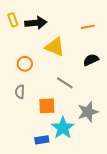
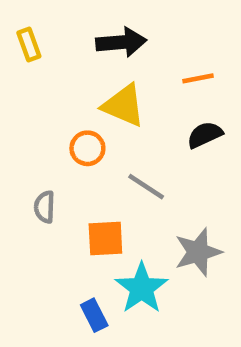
black arrow: (36, 23) -> (121, 42), moved
orange line: (88, 27) -> (198, 78), moved
orange circle: (25, 64) -> (87, 148), moved
blue rectangle: (42, 140) -> (94, 315), turned 72

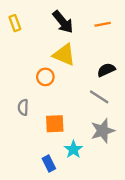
black arrow: (121, 42) -> (63, 22), turned 55
orange line: (198, 78) -> (103, 24), moved
gray line: (146, 187) -> (99, 97), moved
cyan star: (142, 288) -> (73, 149), size x0.7

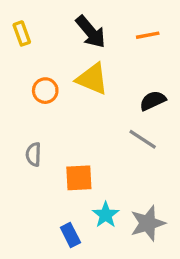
orange circle: (45, 77) -> (45, 91), moved
gray star: (103, 131) -> (148, 223), moved

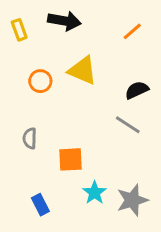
black arrow: (91, 32) -> (64, 21), moved, turned -40
orange line: (148, 35) -> (132, 31), turned -30
blue rectangle: (70, 235) -> (40, 205), moved

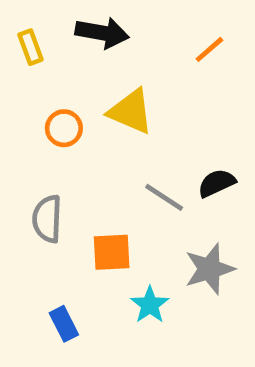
black semicircle: (137, 90) -> (217, 183), moved
gray line: (128, 125) -> (164, 197), moved
gray semicircle: (30, 138) -> (47, 219), size x1.4
gray star: (132, 200) -> (209, 269), moved

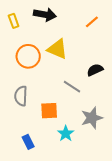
orange circle: (64, 128) -> (28, 56), size x1.5
black semicircle: (217, 183) -> (95, 70), moved

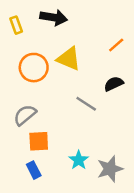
orange line: (92, 22) -> (116, 45), moved
gray semicircle: (21, 96) -> (25, 115), turned 48
orange square: (49, 111) -> (39, 141), moved
gray star: (92, 118) -> (110, 169), moved

